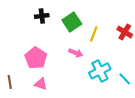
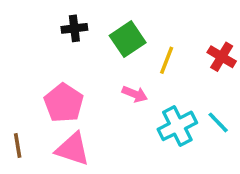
cyan line: (125, 79) -> (218, 122), moved
pink triangle: (41, 84) -> (73, 149), size x1.5

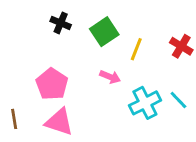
black cross: (74, 28) -> (61, 23), turned 30

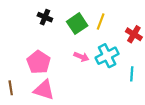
yellow line: (136, 49) -> (101, 21), moved
cyan line: (178, 100) -> (132, 74), turned 48
cyan cross: (145, 103) -> (107, 56), moved

